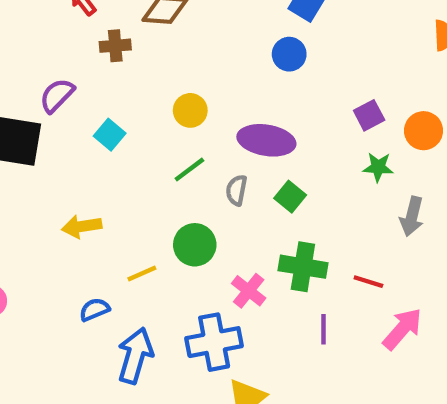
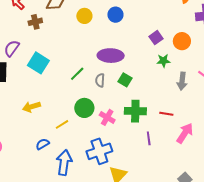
yellow circle: (190, 110) -> (84, 16), moved
cyan square: (110, 135) -> (38, 63), size x1.5
pink cross: (249, 291) -> (107, 117), moved

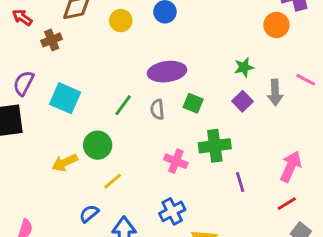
purple square: (156, 38) -> (243, 101), moved
orange circle: (182, 41) -> (276, 25), moved
green circle: (84, 108) -> (98, 145), moved
red line: (166, 114) -> (287, 204), moved, turned -32
blue cross: (99, 151) -> (172, 211), size x0.7

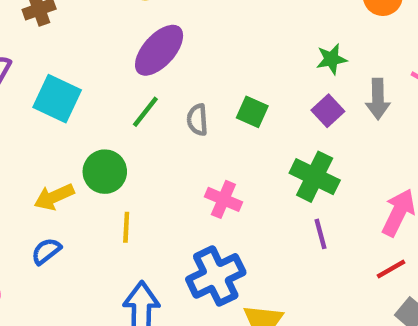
purple ellipse: (167, 72) -> (159, 50), moved, turned -42
green cross: (215, 146) -> (315, 177), moved, turned 32
yellow line: (113, 181) -> (126, 227), turned -48
blue cross: (172, 211) -> (216, 276), size x1.4
blue semicircle: (89, 214) -> (46, 251), moved

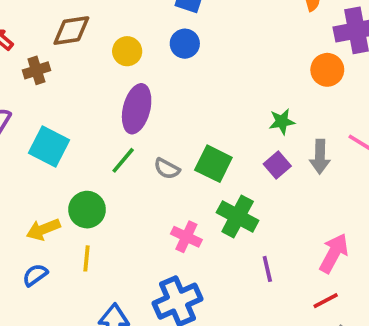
purple ellipse: (159, 50) -> (137, 109), turned -30
green square: (252, 112) -> (213, 164), size x1.4
gray semicircle: (197, 120) -> (167, 169), turned -60
green cross: (315, 177) -> (238, 216), moved
yellow line: (126, 227) -> (86, 258), moved

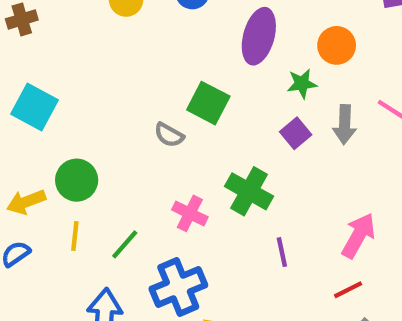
orange circle: (327, 70) -> (337, 45), moved
purple ellipse: (137, 109) -> (259, 36), moved
green line: (123, 160) -> (125, 244), moved
green square: (213, 164) -> (208, 103), moved

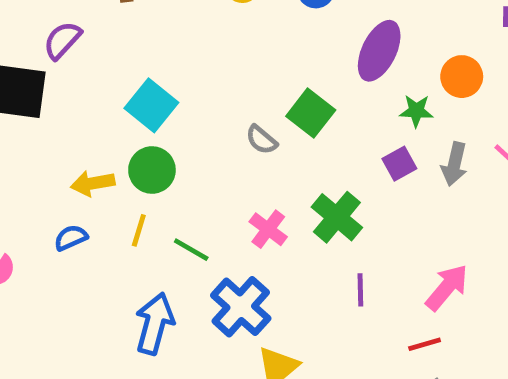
cyan square: (34, 107) -> (151, 105), moved
green line: (125, 244) -> (191, 250), turned 68
blue cross: (178, 287) -> (241, 307), turned -36

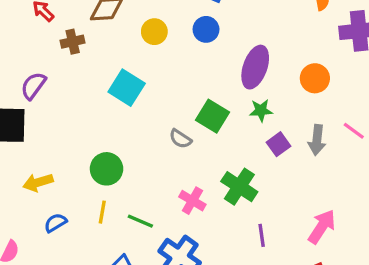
cyan square: (151, 105) -> (127, 88), moved
green star: (416, 111) -> (261, 110), moved
yellow arrow: (93, 183) -> (38, 182), moved

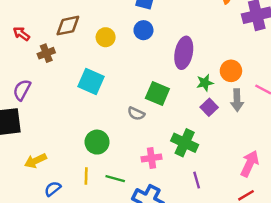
orange circle: (315, 78) -> (231, 71), moved
green star: (261, 110) -> (205, 83), moved
green circle: (107, 169) -> (97, 142), moved
pink cross: (192, 201) -> (151, 158), turned -30
purple line: (262, 235) -> (197, 180), moved

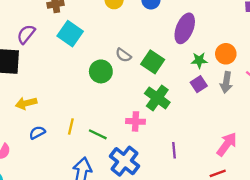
cyan square: (91, 82) -> (70, 34), moved
gray semicircle: (136, 114) -> (123, 55), moved
green circle: (97, 142) -> (101, 71), moved
green cross: (185, 143) -> (157, 98), moved

